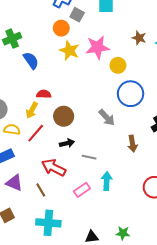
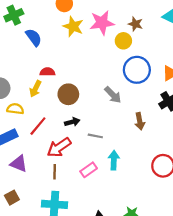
brown star: (139, 38) -> (135, 24), moved
red line: (36, 133) -> (38, 126), moved
red arrow: (54, 168) -> (59, 147), turned -60
brown line: (41, 190) -> (55, 172), moved, turned 32

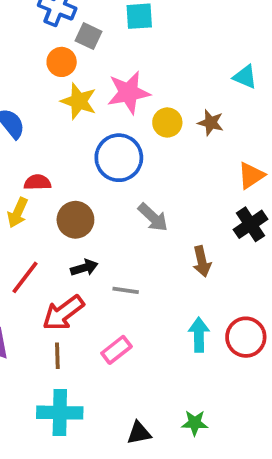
brown star: (135, 24) -> (211, 123), moved
blue circle: (137, 70) -> (119, 158), moved
cyan arrow: (114, 160) -> (199, 335), moved

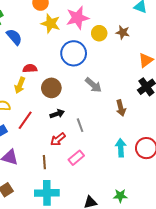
gray line: (126, 290) -> (80, 125), turned 64
red arrow: (63, 313) -> (58, 139), moved, size x0.7

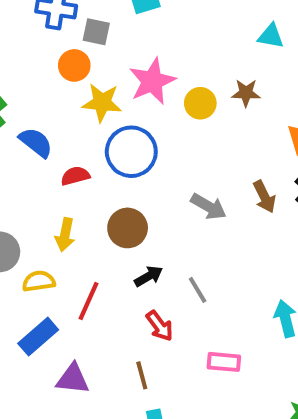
blue circle: (74, 53) -> (131, 152), moved
red semicircle: (30, 68) -> (75, 176), moved
brown arrow: (121, 108) -> (264, 197), moved
red arrow: (58, 139) -> (160, 326), turned -77
pink rectangle: (76, 158) -> (224, 362), moved, turned 56

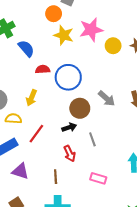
blue circle: (131, 152) -> (68, 77), moved
brown circle: (128, 228) -> (80, 108), moved

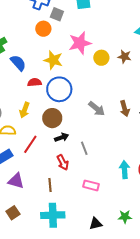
yellow star: (64, 35) -> (53, 60), moved
brown circle: (80, 108) -> (52, 118), moved

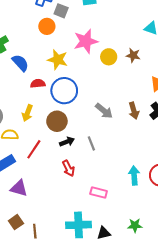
gray line: (84, 148) -> (91, 143), moved
brown line: (50, 185) -> (35, 231), moved
cyan cross: (53, 215) -> (79, 225), moved

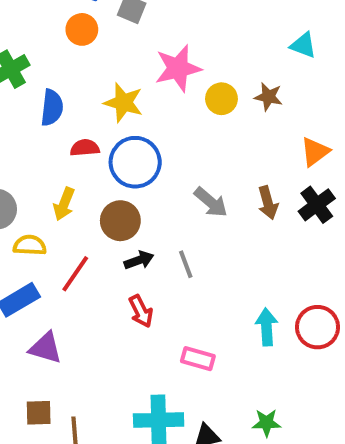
orange circle: (47, 26) -> (82, 29), moved
blue semicircle: (20, 63) -> (52, 108), turned 48
brown square: (16, 222) -> (39, 413), turned 32

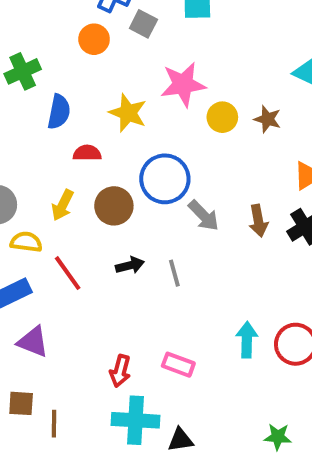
blue circle: (135, 162) -> (165, 179), moved
brown circle: (120, 221) -> (114, 206), moved
red line: (75, 274) -> (68, 273), turned -75
red arrow: (141, 311) -> (120, 371), moved, turned 36
green star: (266, 423) -> (278, 437), moved

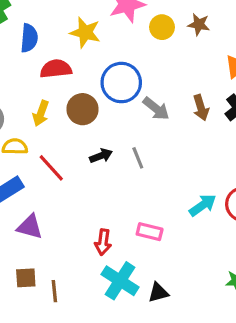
red semicircle: (87, 153) -> (56, 69), size x1.4
cyan arrow: (247, 340) -> (203, 205), turned 60
cyan cross: (135, 420) -> (120, 281), turned 36

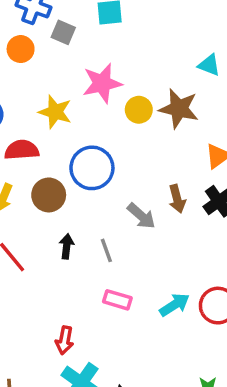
brown star: (199, 24) -> (179, 109), size x1.6
gray arrow: (156, 109) -> (141, 216), moved
black arrow: (101, 156) -> (67, 246), turned -65
pink rectangle: (150, 232) -> (117, 300), moved

